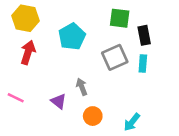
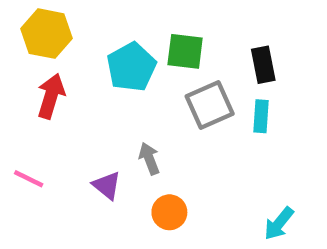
green square: (120, 18) -> (185, 51), moved
cyan arrow: (132, 122) -> (279, 223), moved

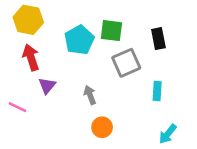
red arrow: (51, 96) -> (31, 57), turned -35
cyan rectangle: (261, 116) -> (157, 91), moved
purple triangle: (107, 185) -> (47, 86), moved, turned 30

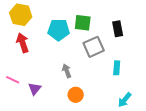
cyan pentagon: (79, 40) -> (59, 30), turned 30
purple triangle: (47, 86) -> (35, 89), moved

